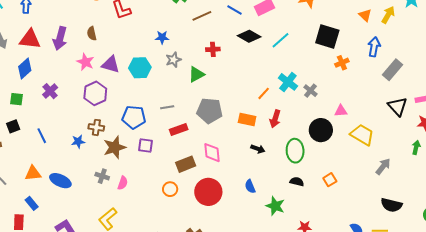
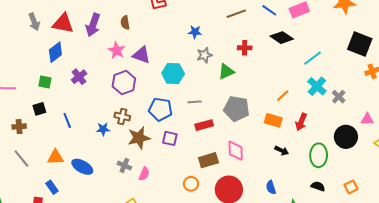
cyan line: (280, 40) -> (312, 58), moved
cyan hexagon: (140, 68) -> (173, 73), moved
orange line: (264, 93) -> (283, 96), moved

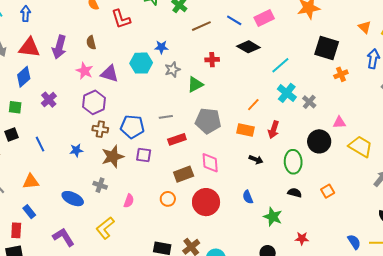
cyan hexagon: (173, 73) -> (141, 63), moved
brown cross: (122, 117) -> (100, 129), moved
blue ellipse: (82, 167) -> (73, 199), moved
pink semicircle: (144, 174) -> (129, 201), moved

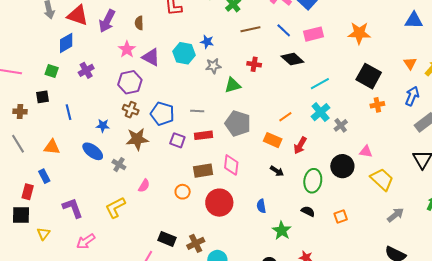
purple square: (144, 155) -> (177, 140), moved
blue ellipse: (73, 199) -> (93, 151), moved

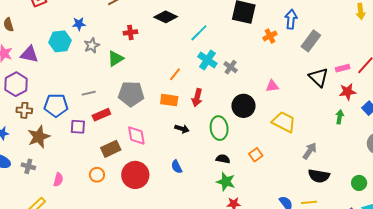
orange cross: (377, 105) -> (270, 36), moved
pink triangle: (366, 152) -> (272, 86), moved
yellow trapezoid: (382, 179) -> (284, 122), moved
gray arrow: (396, 215) -> (310, 151), moved
green star: (282, 231) -> (226, 182), moved

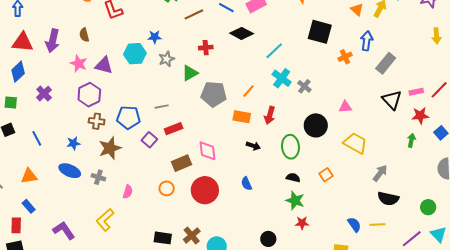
gray pentagon: (131, 94) -> (214, 94), moved
purple square: (78, 127) -> (149, 140), turned 35

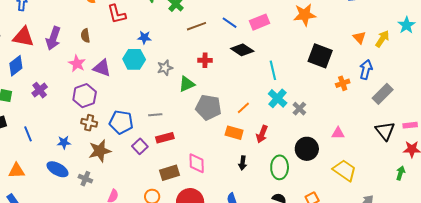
blue star: (155, 37) -> (144, 37), moved
cyan line: (274, 51) -> (273, 70), turned -66
black arrow: (253, 146) -> (243, 163), turned 72

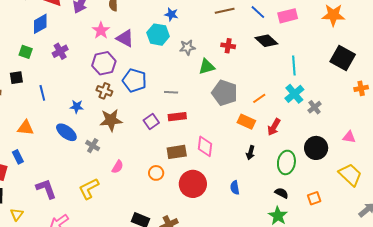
blue pentagon: (121, 122) -> (134, 80), moved

